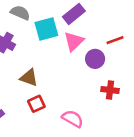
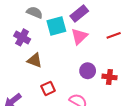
purple circle: (95, 59) -> (88, 71), moved
brown triangle: (29, 78) -> (35, 60), moved

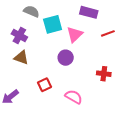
purple rectangle: (79, 14) -> (89, 12), moved, turned 54
brown triangle: (35, 60) -> (21, 58), moved
purple circle: (88, 71) -> (66, 58), moved

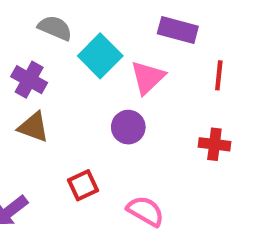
cyan square: (53, 24) -> (100, 56), turned -30
red line: (108, 33) -> (219, 75), turned -64
red cross: (104, 74) -> (214, 144), moved

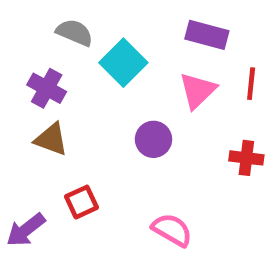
pink triangle: (148, 77) -> (198, 91), moved
red square: (83, 185) -> (82, 202), moved

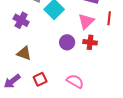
brown triangle: (51, 139) -> (24, 53), moved
red cross: (246, 158) -> (90, 42), moved
red square: (82, 202) -> (40, 79), moved

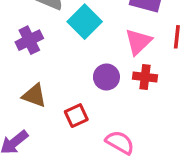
purple cross: (21, 20) -> (29, 40), turned 35
red square: (40, 79) -> (76, 116), moved

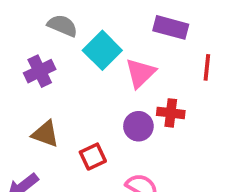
pink triangle: (138, 42) -> (140, 73), moved
purple circle: (106, 77) -> (138, 126), moved

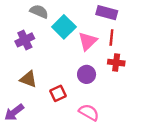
red line: (207, 67) -> (111, 38), moved
red cross: (171, 113) -> (116, 63), moved

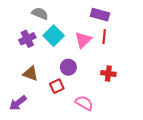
cyan square: (64, 27) -> (54, 36), moved
red cross: (116, 63) -> (108, 73), moved
purple circle: (87, 74) -> (68, 67), moved

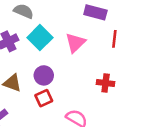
red line: (104, 37) -> (114, 39), moved
purple circle: (68, 67) -> (44, 75), moved

